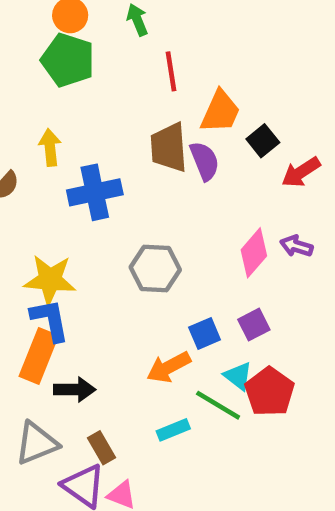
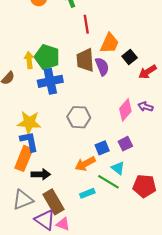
green pentagon: (68, 60) -> (47, 57), moved
red pentagon: (270, 392) -> (144, 186), moved, turned -30
brown rectangle: (102, 448) -> (53, 202), size x1.6

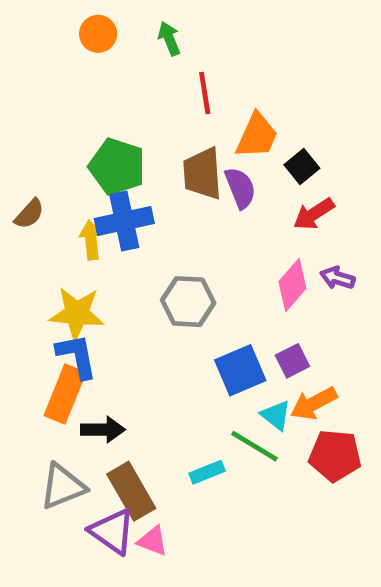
yellow arrow: (29, 60) -> (91, 240), moved
red arrow: (148, 72) -> (314, 214), moved
blue square: (102, 148) -> (240, 370), size x1.5
orange arrow: (85, 164) -> (314, 403), moved

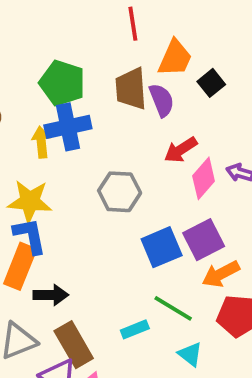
red arrow: (314, 214) -> (181, 150), moved
purple square: (292, 361) -> (204, 240), size x1.5
cyan triangle: (276, 415) -> (190, 354), moved

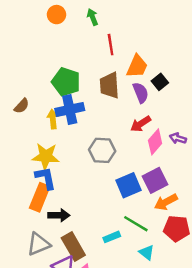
purple semicircle: (162, 100) -> (141, 93), moved

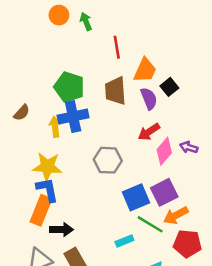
green arrow: (93, 17) -> (86, 21), moved
green line: (136, 224) -> (150, 224), moved
cyan rectangle: (112, 237) -> (124, 241), moved

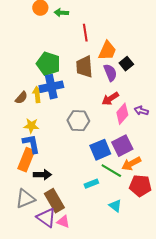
green arrow: (86, 21) -> (61, 13), turned -64
brown semicircle: (22, 113) -> (21, 98), moved
yellow star: (47, 167) -> (31, 126), size x0.7

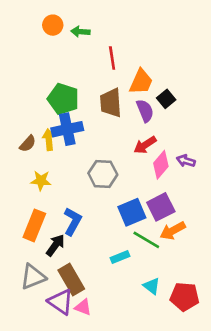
blue L-shape: (31, 144) -> (73, 221), moved, turned 40
black arrow: (42, 175) -> (55, 245), turned -54
red pentagon: (140, 186) -> (185, 297), moved

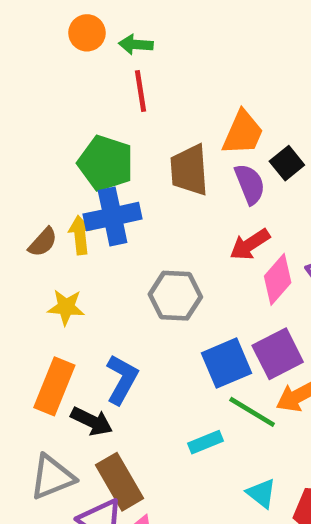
red line: (112, 58) -> (140, 91), moved
black arrow: (55, 245) -> (92, 421), turned 80

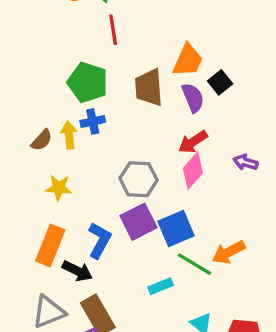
blue cross: (113, 217) -> (93, 121), size x0.6
pink diamond: (278, 279) -> (193, 171), moved
purple square: (278, 354) -> (139, 222), moved

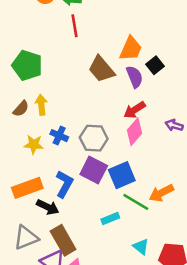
green pentagon: (88, 82) -> (27, 65), moved
brown trapezoid: (149, 88) -> (101, 69), turned -36
blue cross: (93, 121) -> (59, 136), moved, turned 36
purple square: (139, 222) -> (94, 170), turned -36
orange rectangle: (50, 245) -> (27, 188), turned 48

